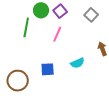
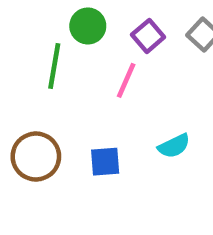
purple square: (60, 11) -> (148, 36), moved
brown circle: (18, 81) -> (36, 157), moved

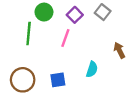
cyan semicircle: (174, 146) -> (92, 69), turned -42

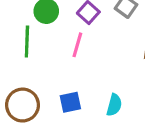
cyan semicircle: (92, 69) -> (114, 105), moved

